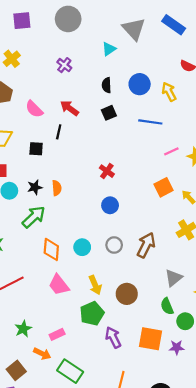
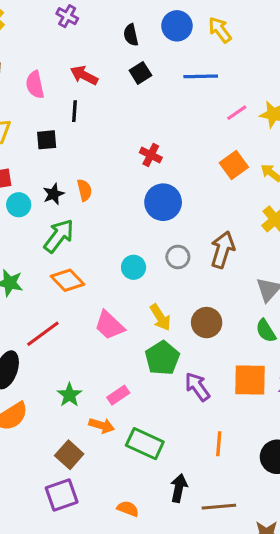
pink semicircle: (34, 109) -> (35, 85), turned 42
blue circle: (110, 205) -> (163, 202), size x1.5
orange diamond: (51, 249) -> (68, 280), moved, turned -40

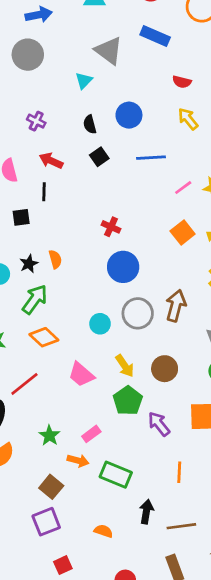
purple cross: (67, 16) -> (36, 121), moved
yellow arrow: (220, 30) -> (188, 119), moved
gray circle: (178, 257) -> (138, 313), size x1.5

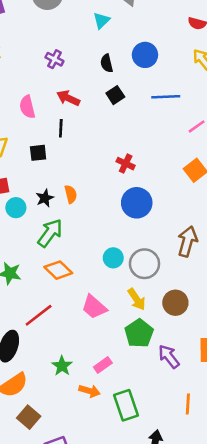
gray circle: (138, 313) -> (144, 264), moved
green rectangle: (116, 475) -> (126, 405), turned 48
brown square: (51, 487) -> (29, 417), moved

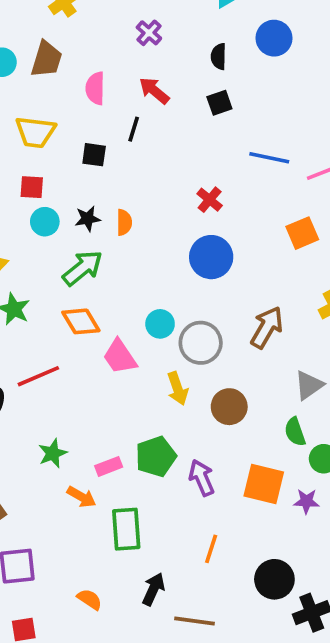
blue circle: (145, 55) -> (274, 38), moved
blue line: (166, 97) -> (269, 158), moved
pink trapezoid: (94, 307) -> (120, 357), moved
green pentagon: (139, 333) -> (156, 456), moved

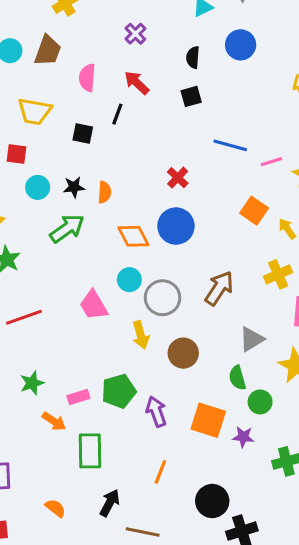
red square: (32, 187) -> (16, 154), moved
orange square: (302, 233) -> (254, 211), turned -36
orange diamond: (81, 321) -> (133, 236), moved

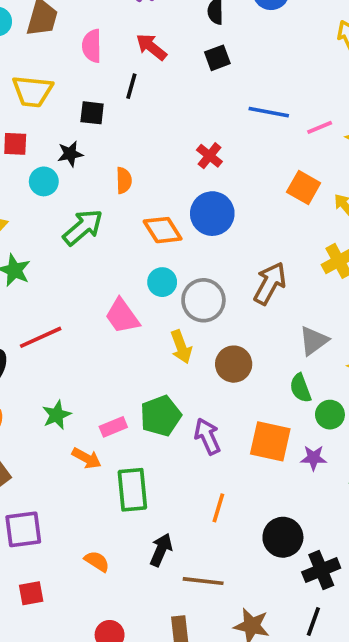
black star: (74, 187) -> (70, 154), moved

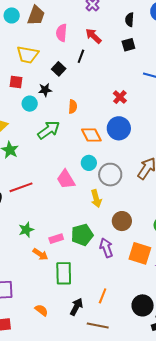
black square: (92, 113) -> (59, 69), turned 32
brown circle: (234, 364) -> (122, 221), moved
orange line: (218, 508) -> (103, 296), moved

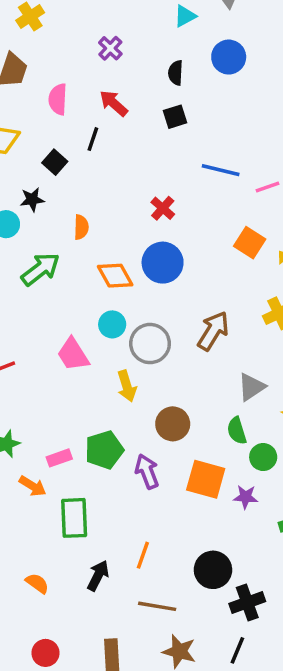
brown line: (98, 325) -> (157, 606), moved

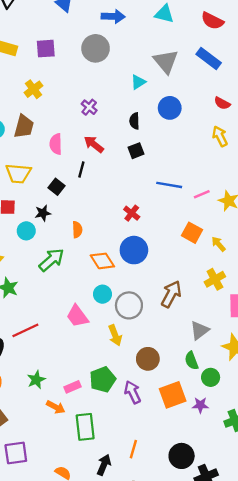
orange square: (206, 479) -> (173, 395), turned -32

